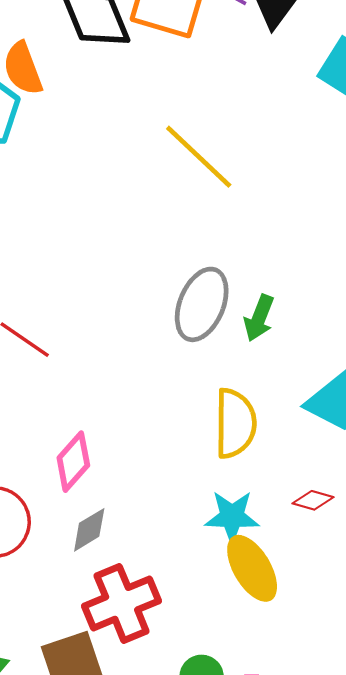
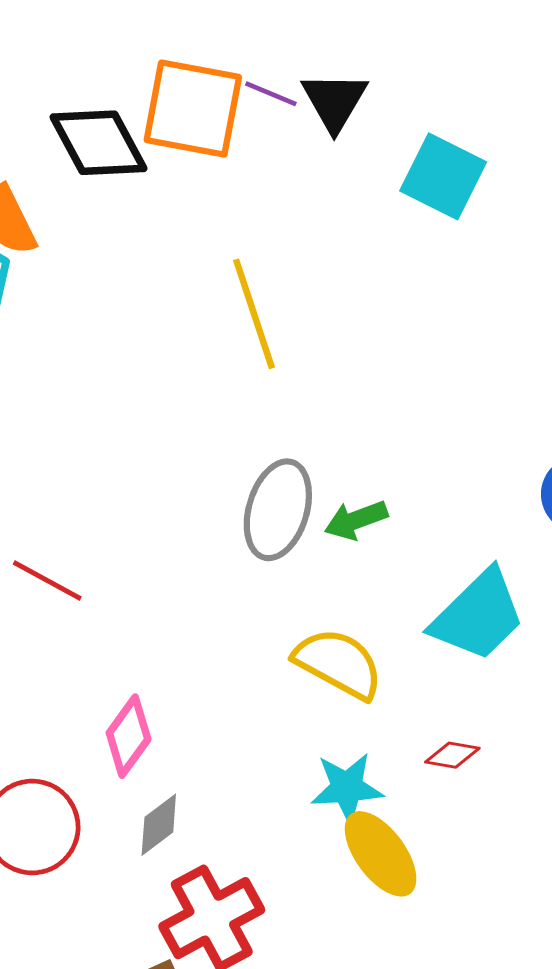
yellow line: (199, 157) -> (254, 314), turned 34
green arrow: (259, 318) -> (356, 520), turned 54
yellow semicircle: (235, 423) -> (339, 663), turned -56

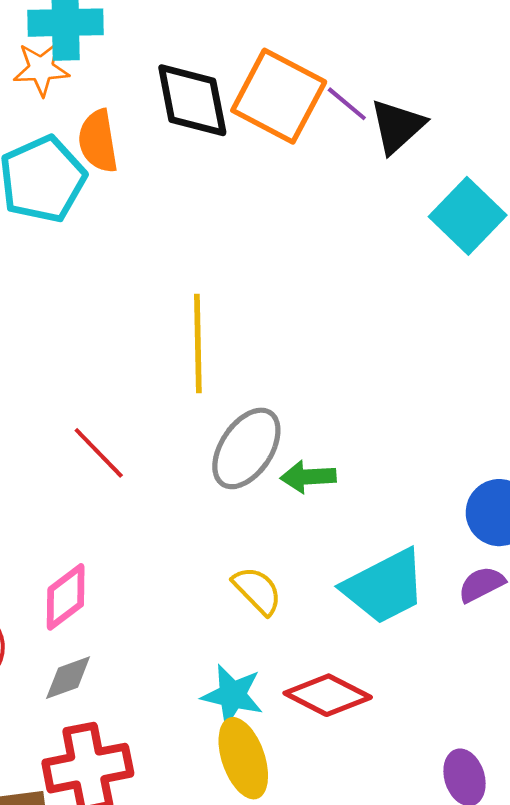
yellow line: (254, 314) -> (198, 343), moved
red line: (47, 581) -> (99, 453), moved
yellow semicircle: (339, 663) -> (257, 590), size x0.7
red diamond: (452, 755) -> (328, 695), size x1.8

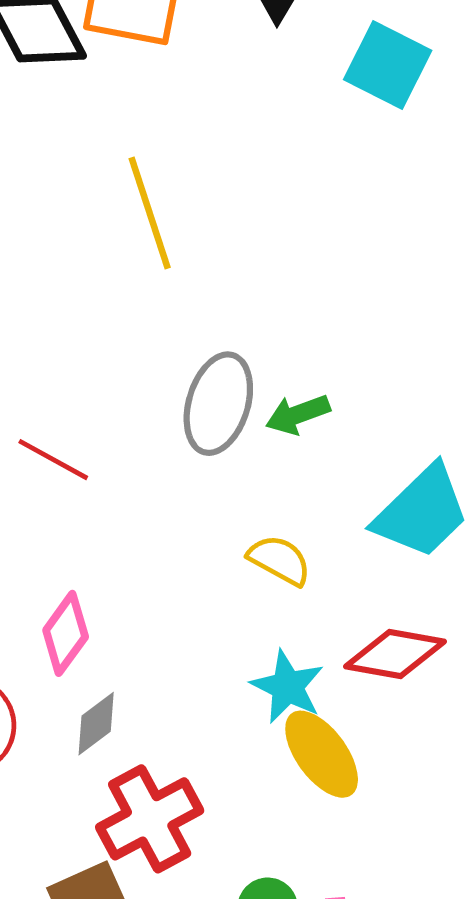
yellow line: (198, 343) -> (150, 213), moved
cyan star: (232, 695) -> (288, 687), turned 30

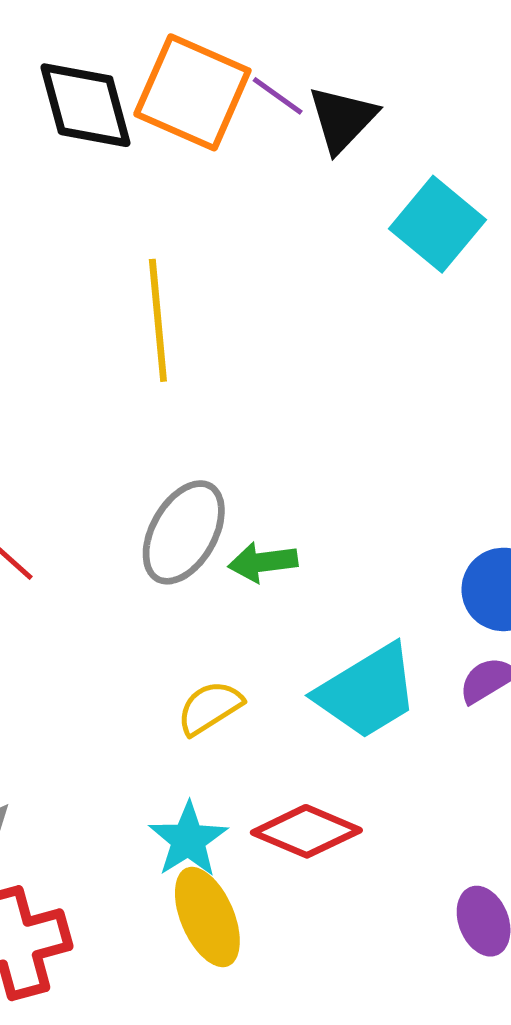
yellow semicircle: (280, 560) -> (210, 708), turned -74

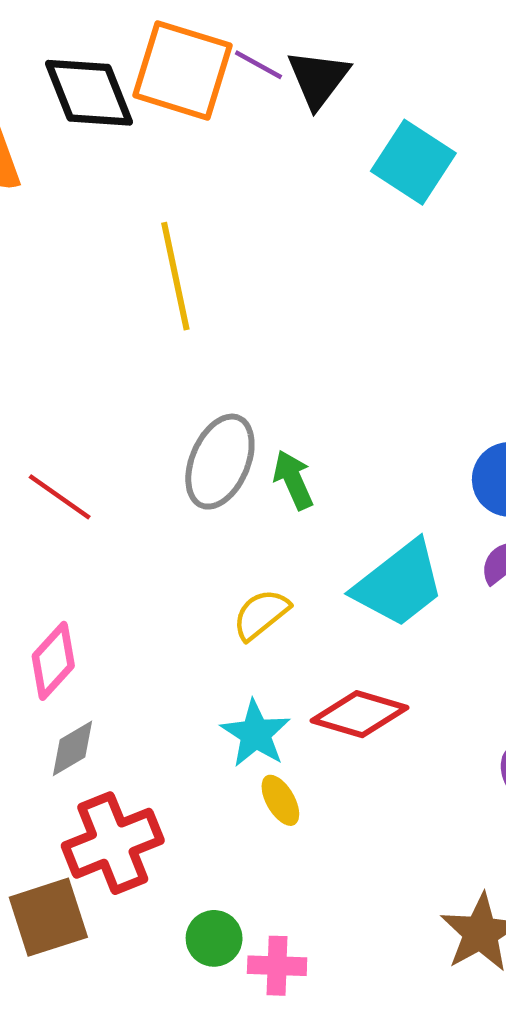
green arrow: (263, 562) -> (293, 480), turned 80
yellow ellipse: (207, 917) -> (280, 800), size x0.6

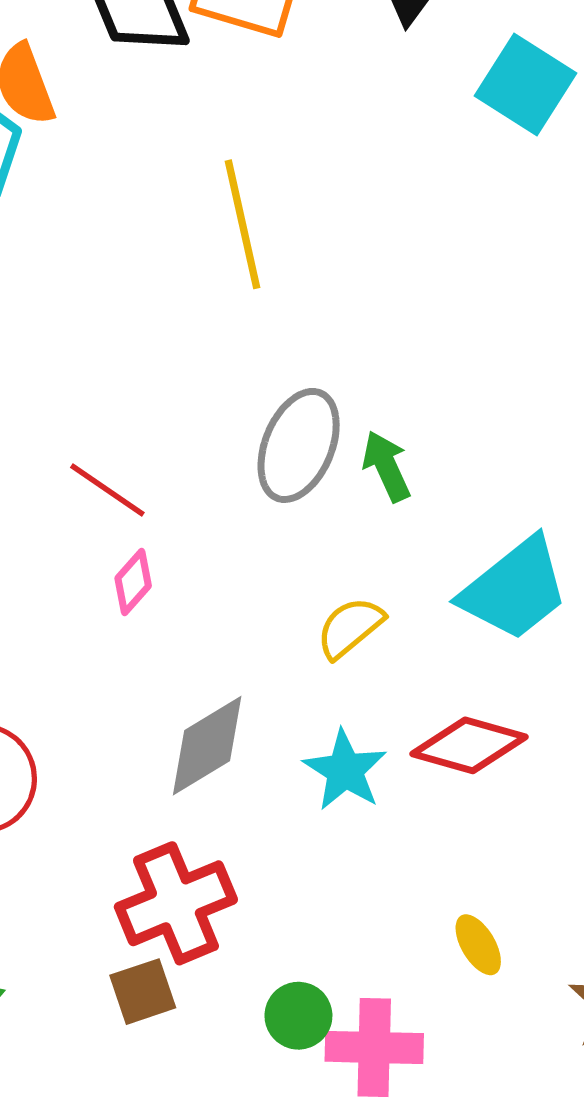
pink diamond: (53, 661) -> (133, 582), moved, size x0.7
gray diamond: (73, 748) -> (207, 746), moved, size x1.5
yellow ellipse: (280, 800) -> (478, 945), moved
brown square: (48, 917) -> (143, 992), moved, size x0.7
pink cross: (277, 966) -> (374, 1047), size x1.4

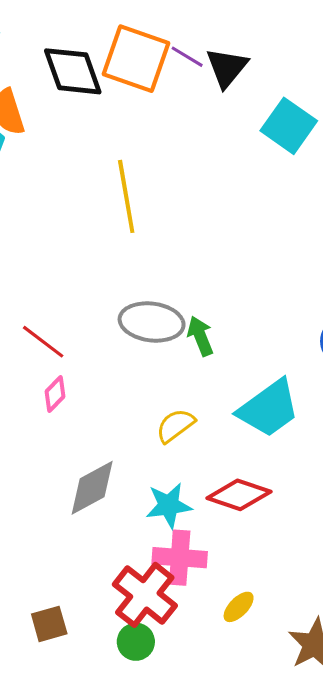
gray ellipse: (299, 445) -> (152, 322), turned 72
cyan star: (345, 770) -> (169, 505), turned 30
red cross: (176, 903) -> (145, 595), moved, turned -32
yellow ellipse: (478, 945) -> (239, 607), turned 72
pink cross: (374, 1047) -> (180, 558), moved

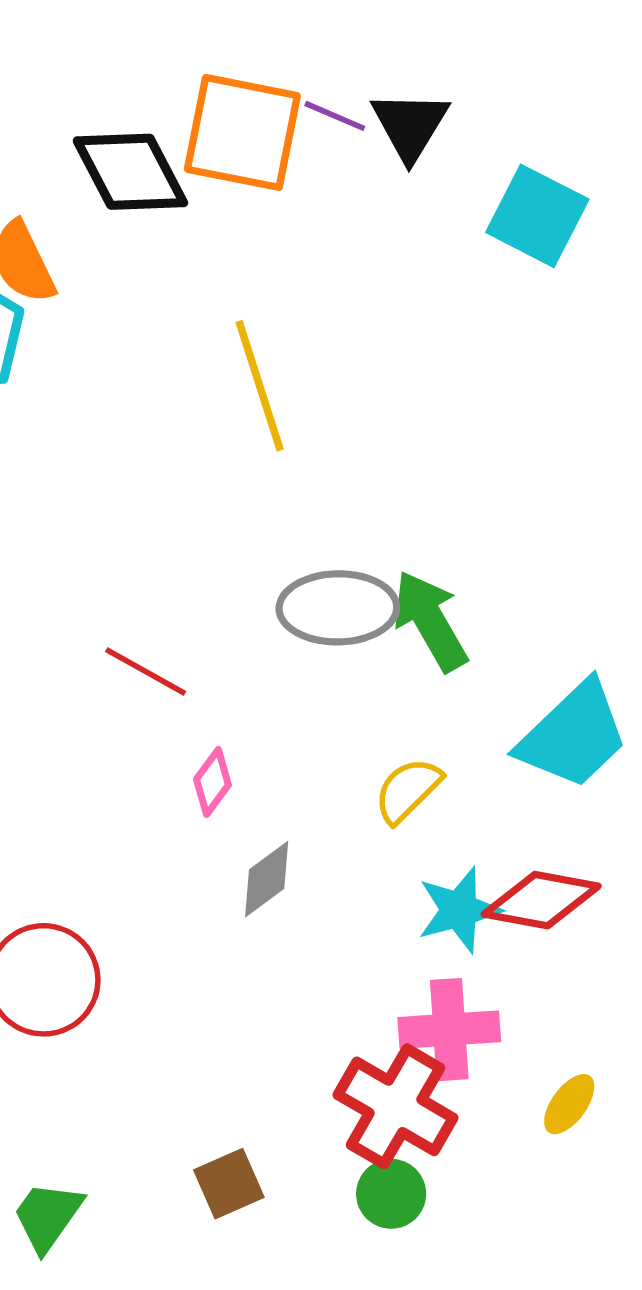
green arrow: (200, 336) -> (430, 621), size x1.4
pink diamond: (55, 394) -> (212, 782), moved
gray diamond: (92, 488) -> (267, 879), moved, size x0.7
cyan star: (169, 505) -> (459, 910), moved

